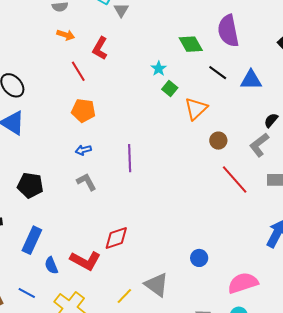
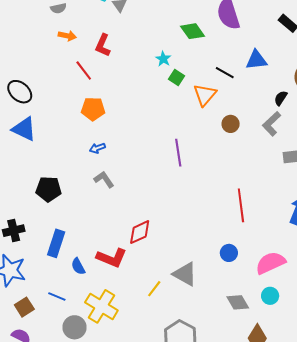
black line: (218, 73) -> (225, 73), moved
purple line: (130, 158) -> (178, 153), moved
red line: (235, 179) -> (241, 205), moved, turned 40
blue circle: (199, 258) -> (229, 253), moved

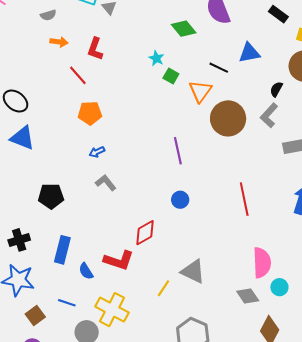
brown circle: (231, 124) -> (228, 118), size x2.0
blue circle: (229, 253) -> (180, 200), moved
pink semicircle: (271, 263) -> (262, 263), moved, turned 116

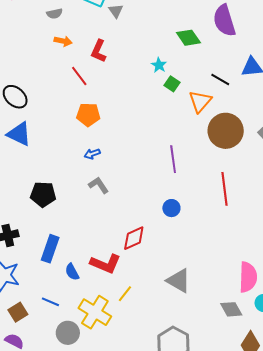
red line: (244, 199) -> (225, 189), moved
yellow line: (163, 288) -> (125, 294), moved

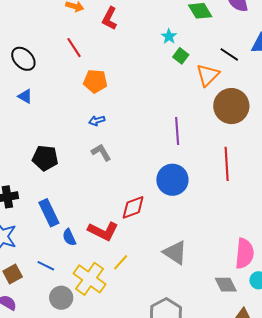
red line: (79, 76) -> (74, 48), moved
blue triangle: (19, 134) -> (25, 96), size x0.6
blue circle: (171, 208) -> (172, 180), size x1.8
blue rectangle: (50, 249) -> (49, 213), turned -48

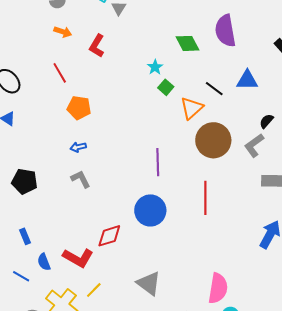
blue rectangle: (49, 213) -> (25, 236), size x0.6
blue line: (46, 266) -> (21, 276), moved

